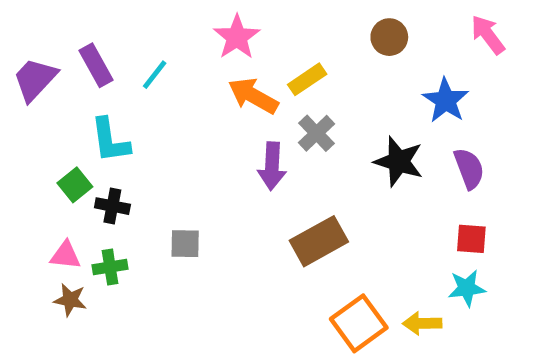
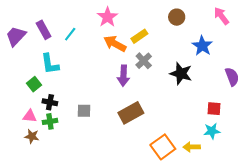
purple semicircle: (469, 168) -> (232, 77), moved
black cross: (112, 206) -> (50, 102), moved
brown rectangle: (319, 241) -> (131, 113), moved

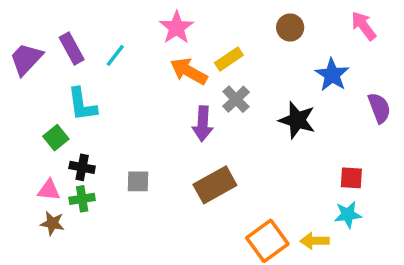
purple semicircle: (232, 77) -> (379, 108), moved

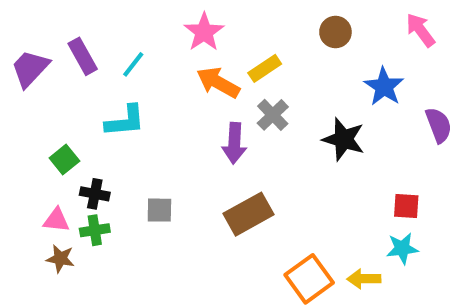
cyan L-shape: (82, 104) -> (125, 121), moved, turned -87

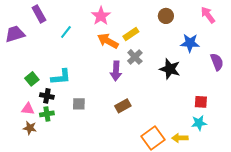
purple rectangle: (83, 56) -> (39, 14), moved
purple trapezoid: (30, 68) -> (15, 34), turned 30
blue star: (384, 87) -> (190, 43), turned -30
cyan L-shape: (125, 121) -> (61, 77), moved
brown rectangle: (248, 214) -> (123, 106), size x0.7

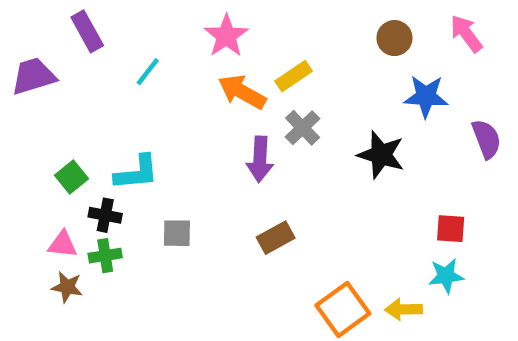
brown circle: (166, 16) -> (394, 38), moved

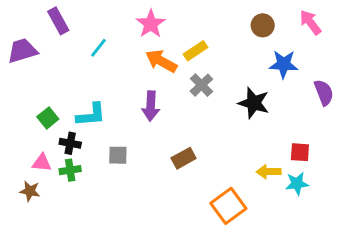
purple arrow: (260, 159) -> (151, 106), moved
brown star: (67, 287) -> (30, 191), moved
yellow arrow: (403, 309) -> (269, 172), moved

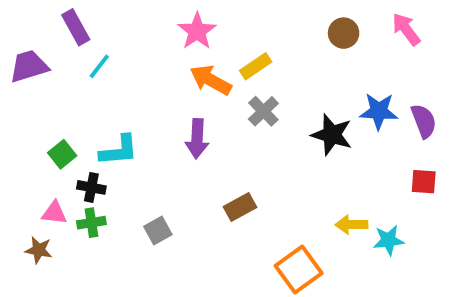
cyan line: (98, 48) -> (99, 66), moved
blue star: (284, 64) -> (379, 111), moved
red square: (300, 152) -> (424, 182), moved
gray square: (118, 155) -> (158, 230), moved, turned -30

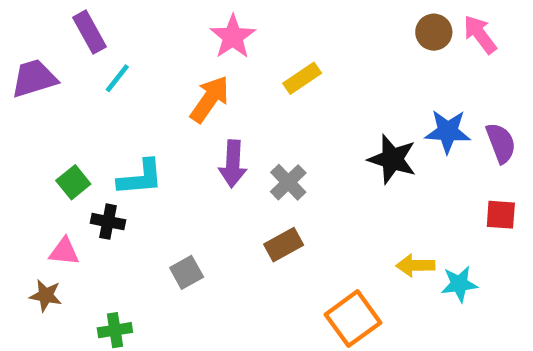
brown circle: (344, 33) -> (434, 32), moved
orange arrow: (211, 80) -> (210, 99), moved, turned 96
gray cross: (263, 111) -> (288, 182), moved
green cross: (91, 223) -> (115, 330), moved

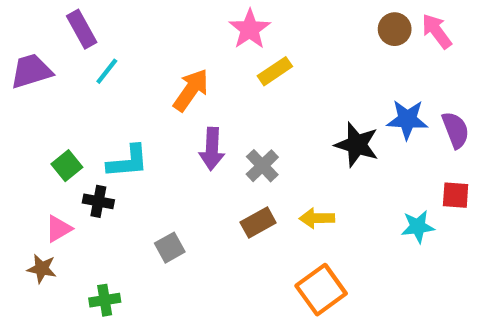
pink star: (233, 37) -> (250, 29), moved
pink triangle: (64, 252) -> (58, 229), turned -36
yellow arrow: (415, 265) -> (317, 218), moved
cyan star: (459, 284) -> (418, 227), moved

